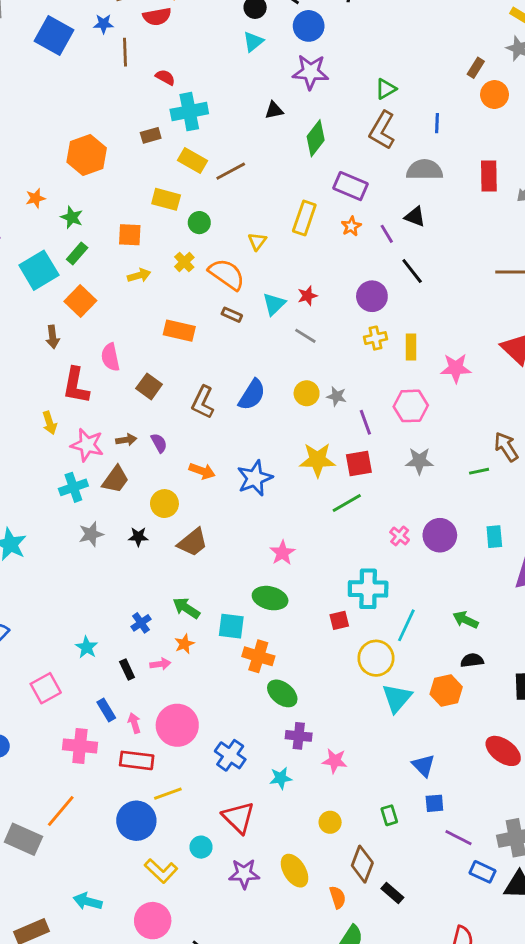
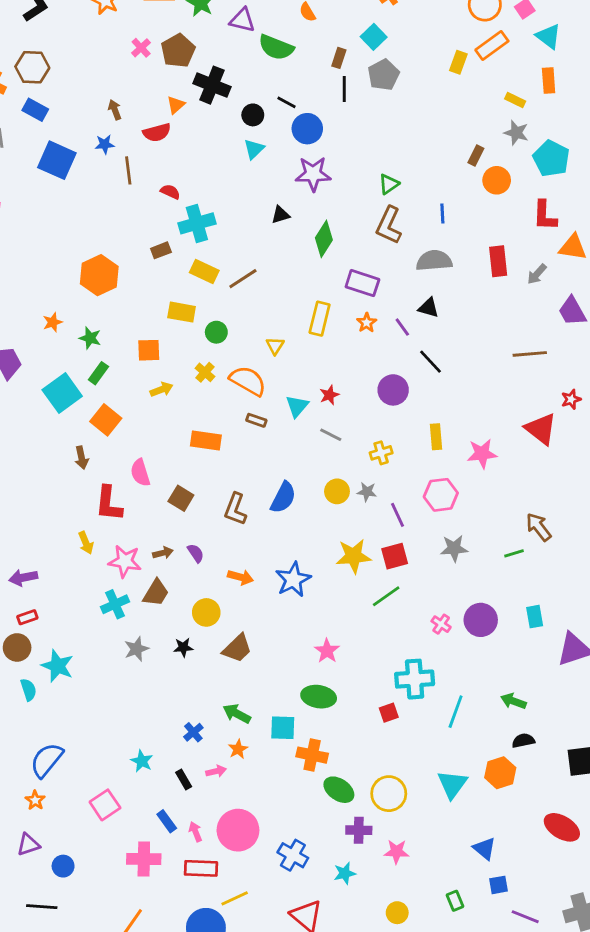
yellow cross: (376, 338) -> (381, 453), moved
yellow circle: (376, 658) -> (389, 794), moved

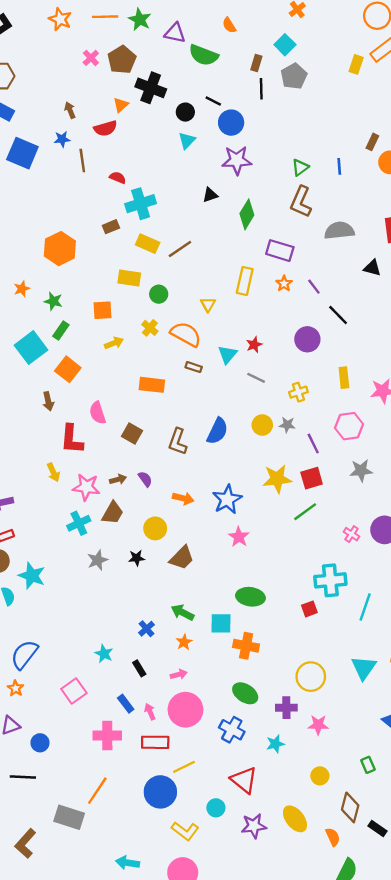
blue line: (442, 213) -> (339, 166), moved
black triangle: (429, 308) -> (372, 268), moved
pink star: (327, 651) -> (239, 537), moved
pink arrow: (216, 771) -> (179, 674), moved
green ellipse: (339, 790) -> (245, 693), moved

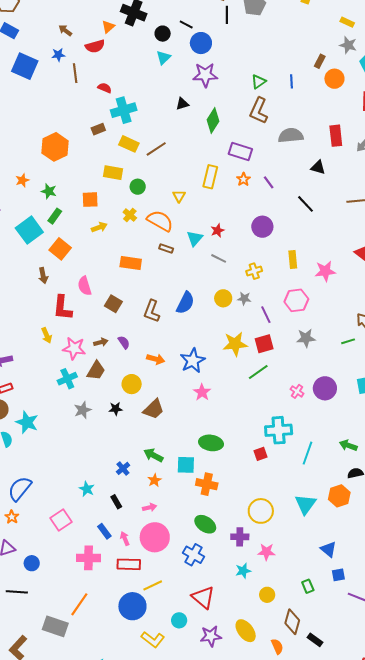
brown arrow: (70, 110) -> (65, 30), turned -32
black line: (338, 315) -> (305, 204), moved
cyan star: (275, 744) -> (243, 571), moved

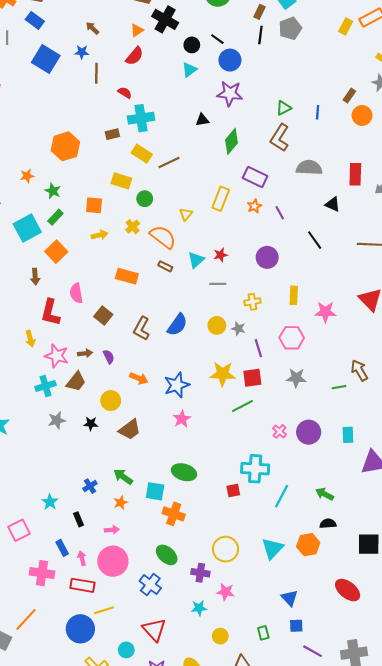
red semicircle: (95, 46) -> (134, 56), moved, turned -42
gray line: (219, 258) -> (218, 284), turned -35

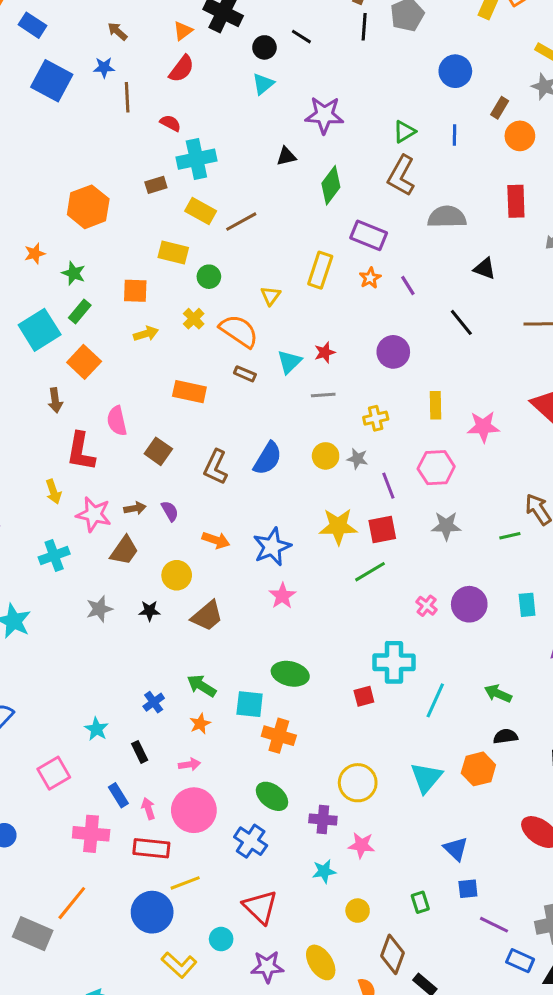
blue circle: (230, 60) -> (455, 71), moved
red rectangle: (355, 174) -> (516, 201), moved
cyan cross: (45, 386) -> (54, 556), moved

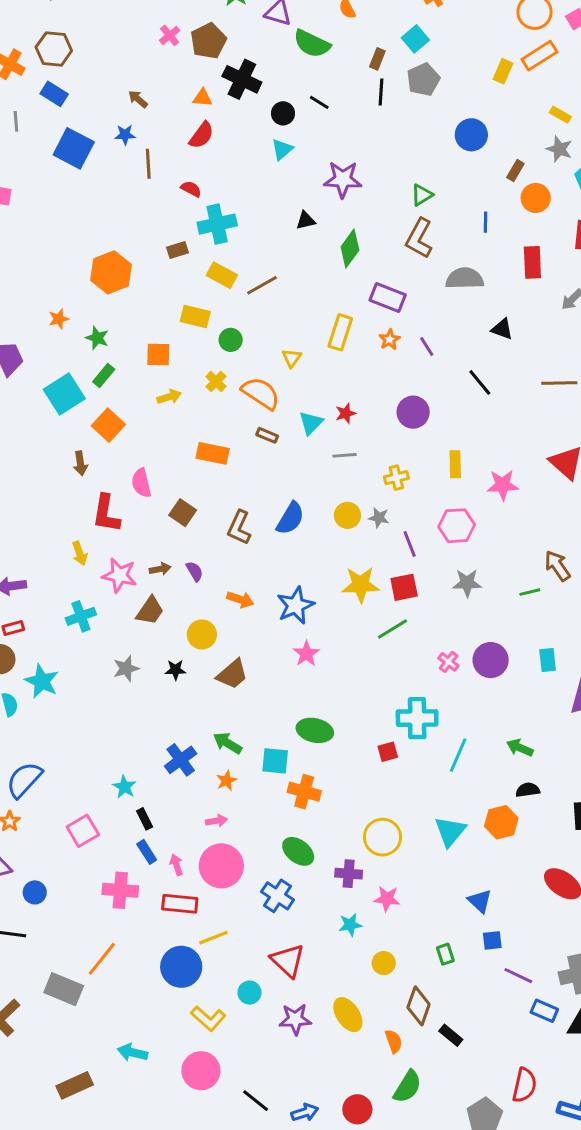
orange triangle: (183, 31) -> (202, 98), turned 42
blue line: (454, 135) -> (486, 222), moved
blue cross: (154, 702) -> (181, 760), size x1.5
black rectangle: (140, 752) -> (145, 819), moved

